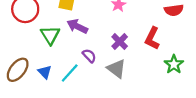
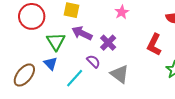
purple cross: (120, 42) -> (108, 43), moved
blue triangle: (45, 72) -> (51, 64), moved

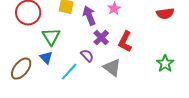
purple arrow: (82, 33) -> (89, 16), moved, turned 42
red L-shape: (154, 45) -> (125, 42), moved

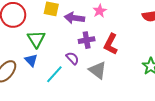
purple arrow: (89, 16) -> (74, 18), turned -60
purple cross: (101, 38) -> (87, 40), turned 35

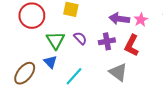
pink star: (100, 11) -> (141, 20), moved
purple arrow: (74, 18) -> (119, 19), moved
purple semicircle: (72, 58) -> (80, 38), moved

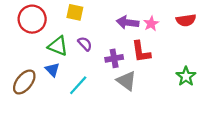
green triangle: (56, 40) -> (58, 46), turned -36
purple cross: (107, 41) -> (114, 58), moved
red L-shape: (132, 45) -> (141, 52), turned -35

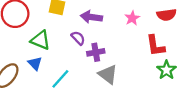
purple arrow: (128, 22) -> (91, 17), moved
purple semicircle: (85, 44) -> (78, 38), moved
red L-shape: (141, 52) -> (155, 46), moved

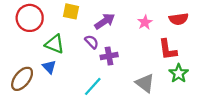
purple arrow: (91, 17) -> (105, 21), turned 138
gray triangle: (108, 74) -> (145, 83), moved
cyan line: (60, 79) -> (93, 86), moved

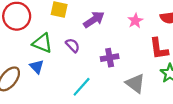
purple semicircle: (92, 42) -> (73, 45), moved
purple cross: (109, 56) -> (110, 58), moved

